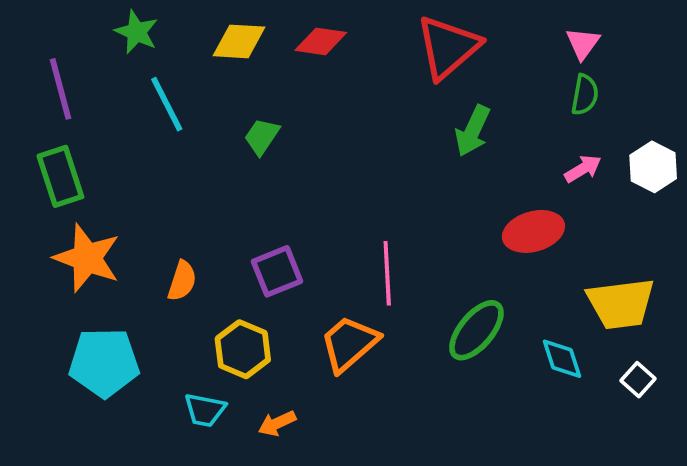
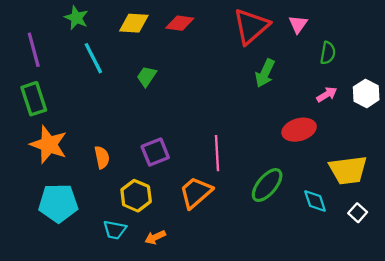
pink triangle: (583, 43) -> (298, 24), moved
orange semicircle: (182, 281) -> (102, 157), turned -30

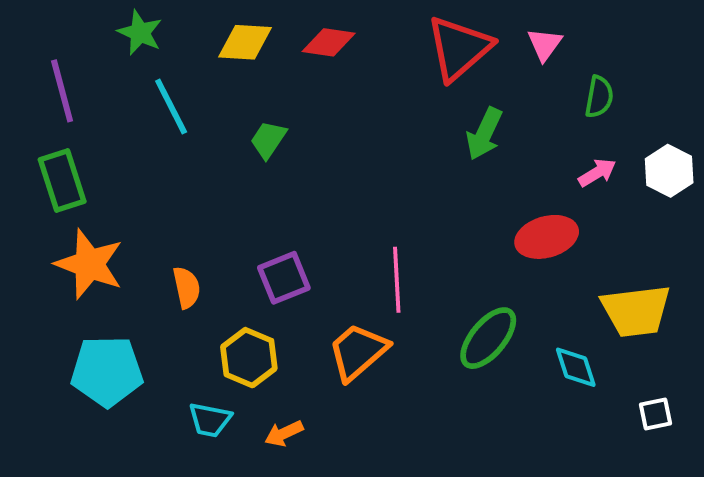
white square: (358, 213) -> (656, 414), moved, turned 36

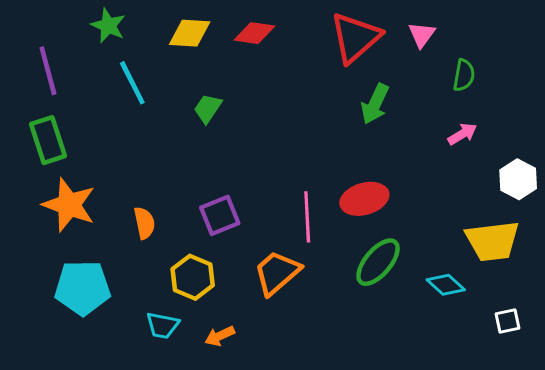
white hexagon: (669, 171) -> (518, 179), moved
red ellipse: (547, 237) -> (364, 199), moved
cyan diamond: (576, 367) -> (446, 285), turned -30

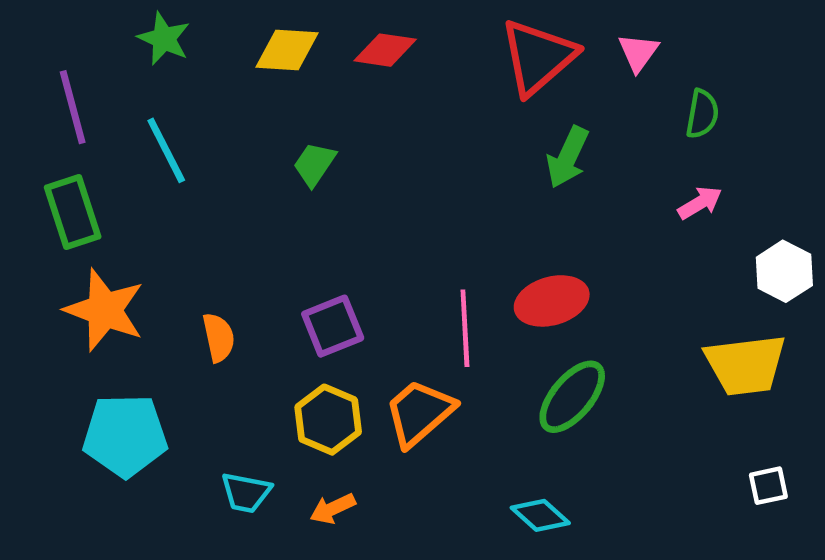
cyan line: (132, 83) -> (166, 150), moved
yellow hexagon: (193, 277) -> (328, 420), moved
cyan diamond: (446, 285) -> (540, 515), moved

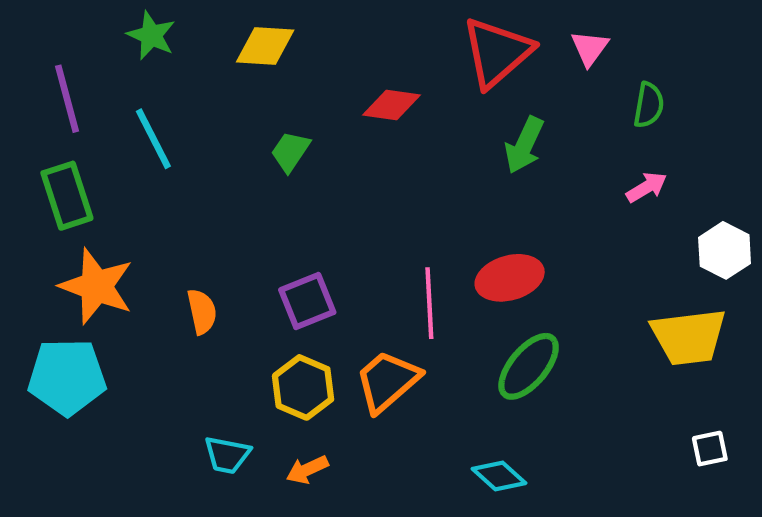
red diamond: (385, 50) -> (392, 105), moved
cyan pentagon: (125, 436) -> (67, 377), moved

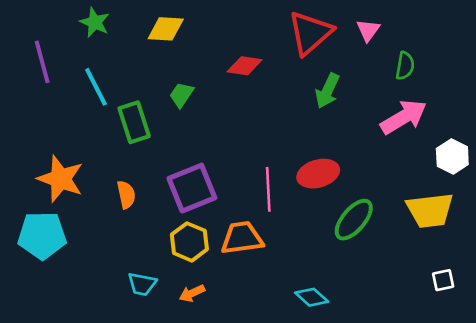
pink arrow: (647, 187) -> (404, 117), size x1.8
green rectangle: (67, 196) -> (134, 122), moved
purple square: (307, 301) -> (192, 188), size x1.4
green ellipse: (529, 366) -> (354, 220), moved
orange trapezoid: (387, 381) -> (242, 238), turned 33

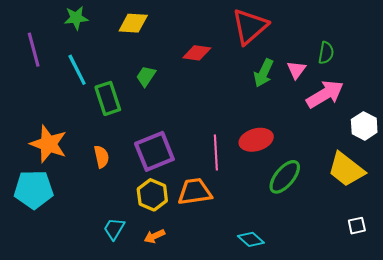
green star: (95, 22) -> (76, 18), turned -30
pink triangle: (368, 30) -> (296, 70), moved
yellow trapezoid: (430, 210) -> (346, 169), turned 45
cyan trapezoid: (142, 284) -> (114, 229), turned 110

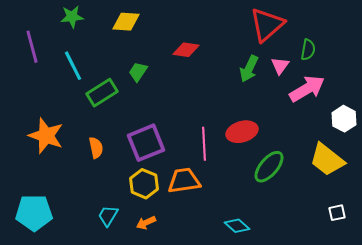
red triangle: (250, 26) -> (267, 25), moved
green rectangle: (108, 98) -> (102, 93), turned 76
cyan pentagon: (34, 190) -> (34, 213), moved

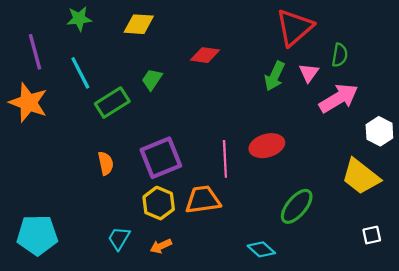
orange star: (46, 136) -> (28, 103), moved
green ellipse: (269, 167) -> (297, 206), moved

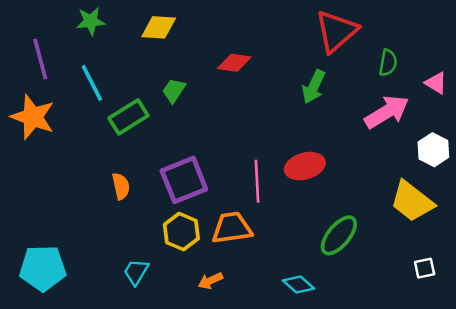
pink triangle: (309, 73) -> (436, 83), moved, turned -35
orange arrow: (161, 246) -> (210, 281), moved

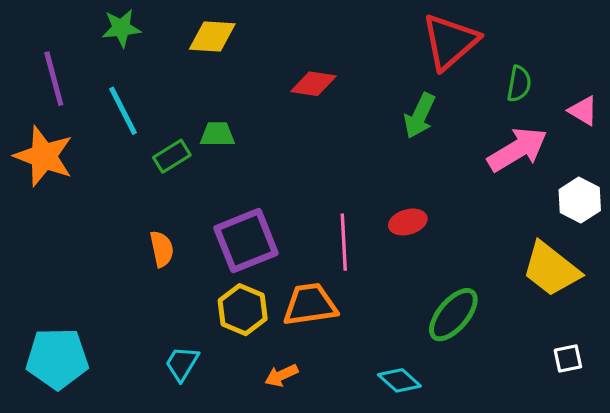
green trapezoid: (174, 90) -> (217, 134), moved, turned 56
green rectangle: (128, 117) -> (172, 156), size x0.7
red ellipse: (305, 166) -> (408, 222), size x0.7

